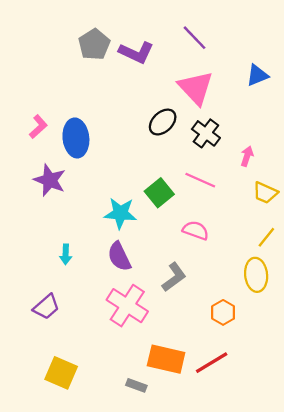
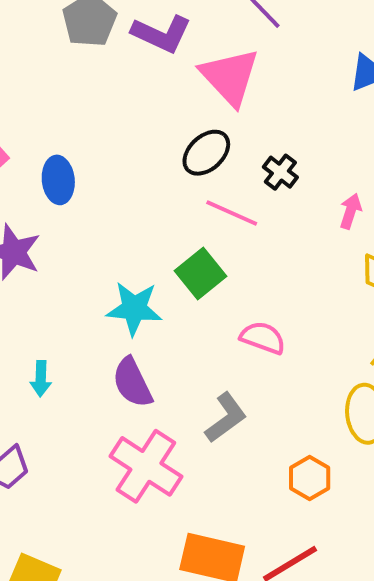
pink triangle: (196, 88) -> (230, 77), moved
black cross: (206, 133) -> (280, 172), size x0.7
blue ellipse: (76, 138) -> (58, 180), size x0.7
pink line: (200, 180) -> (232, 213), moved

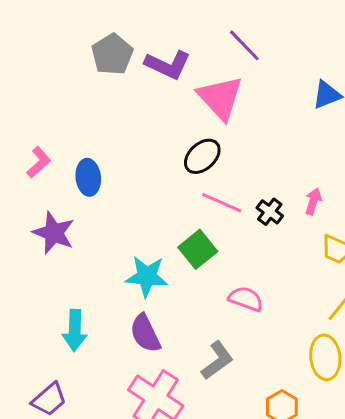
black cross: (280, 172) -> (270, 212), moved
cyan arrow: (41, 379) -> (75, 330), size x1.5

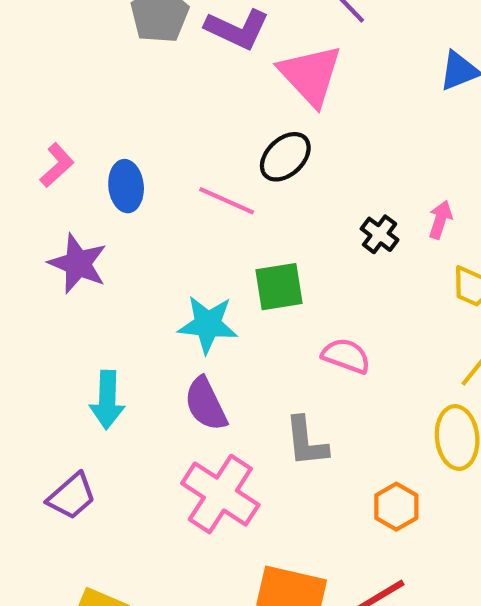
pink line: (222, 203) -> (227, 201), moved
green square: (198, 249) -> (279, 287), turned 30
gray L-shape: (217, 360) -> (306, 442), turned 120

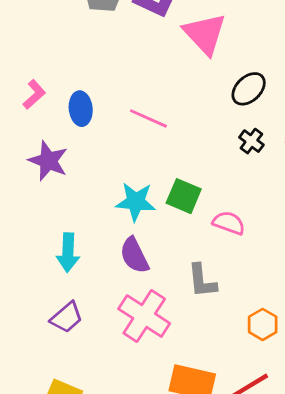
black ellipse: (285, 157) -> (249, 89), moved
green square: (279, 287) -> (184, 196), moved, turned 32
purple trapezoid: (72, 496) -> (67, 317), moved

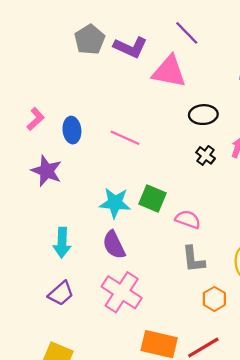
pink triangle: (205, 34) -> (169, 72), turned -36
black ellipse: (249, 89) -> (203, 115), turned 40
gray L-shape: (202, 281) -> (193, 259), moved

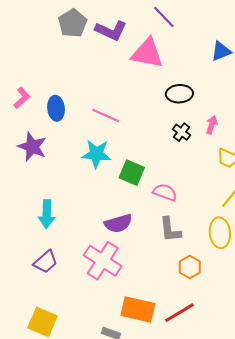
cyan star: (115, 203) -> (96, 154), moved
purple semicircle: (114, 245) -> (118, 223), moved, turned -80

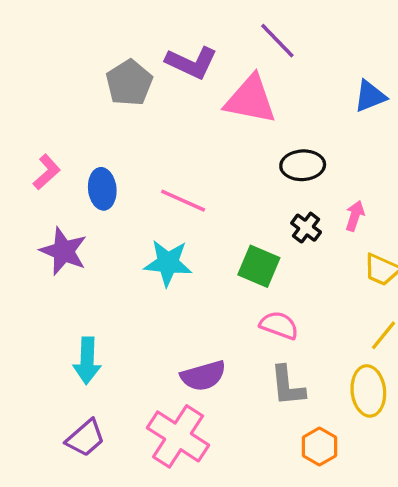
gray pentagon: (73, 23) -> (129, 83), moved
green square: (132, 173) -> (259, 266), moved

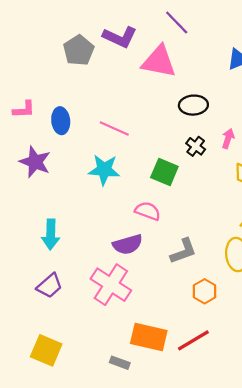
pink L-shape: (47, 172) -> (24, 110), turned 40
pink semicircle: (279, 325) -> (148, 211), moved
gray L-shape: (287, 386) -> (183, 251), turned -104

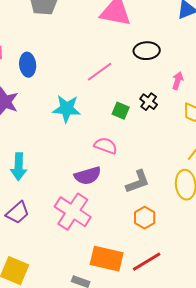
pink line: (114, 128) -> (100, 72), moved, turned -60
black cross: (196, 146) -> (149, 102), moved
green square: (164, 172) -> (121, 111), size x0.7
orange hexagon: (205, 291) -> (145, 218), moved

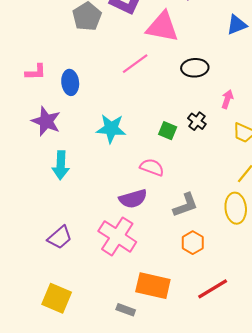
pink line: (100, 72) -> (135, 64), moved
cyan arrow: (19, 167) -> (61, 165), moved
red line: (147, 262) -> (213, 289), moved

